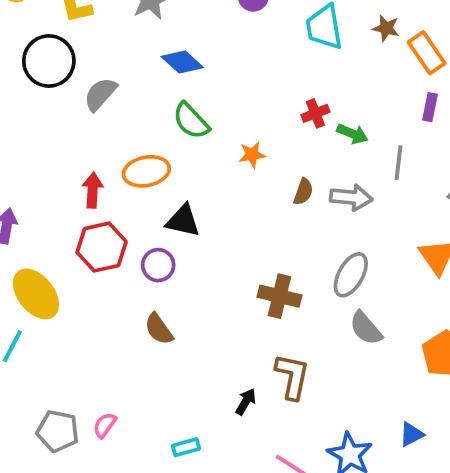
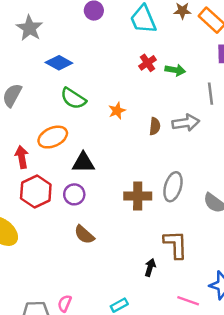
red cross: (315, 113) -> (147, 63), moved
green arrow: (352, 134) -> (175, 70), moved
gray ellipse: (351, 275) -> (173, 187), moved
brown cross: (279, 296) -> (138, 196), moved

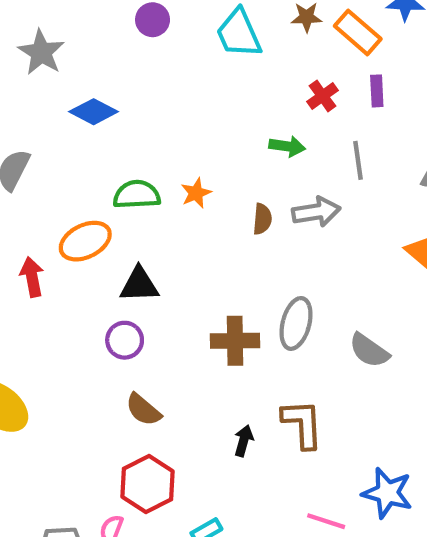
red cross: (147, 63) -> (322, 96), moved
green arrow: (175, 70) -> (287, 146), moved
green semicircle: (73, 98) -> (137, 195), moved, turned 145
red hexagon: (36, 192) -> (147, 484), moved
black arrow: (150, 267) -> (244, 441), moved

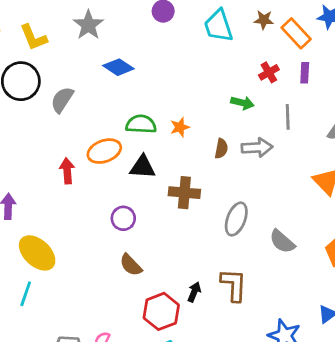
black triangle: (139, 285) -> (143, 167), moved
brown cross: (235, 341) -> (184, 193), moved
red hexagon: (147, 484) -> (161, 311), moved

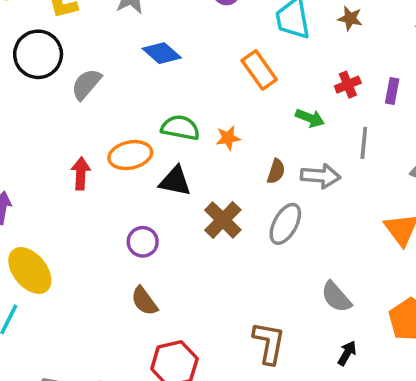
orange rectangle: (296, 33) -> (259, 70), moved
brown cross: (184, 193) -> (223, 220), turned 32
gray ellipse: (236, 219) -> (285, 224), moved
black arrow: (194, 292) -> (347, 353), moved

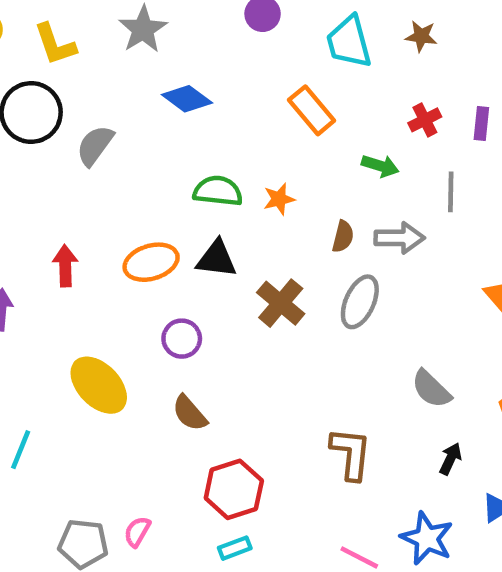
orange ellipse: (130, 155) -> (151, 262), moved
red arrow: (81, 173) -> (65, 266), moved
yellow ellipse: (30, 271) -> (99, 385), moved

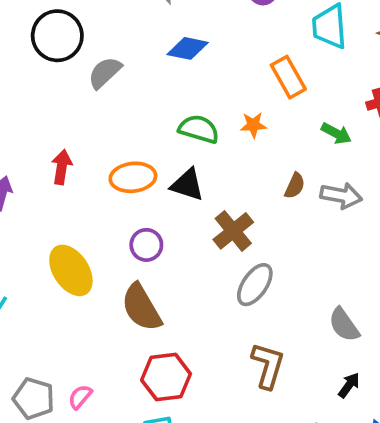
blue diamond: (187, 99) -> (188, 48), turned -36
orange star: (279, 199) -> (253, 125), moved
gray ellipse: (360, 302) -> (255, 285), moved
brown semicircle: (190, 413) -> (141, 307), size x1.5

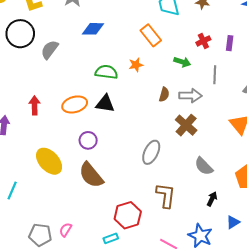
brown cross: (233, 231) -> (186, 125), moved
red hexagon: (166, 377) -> (128, 215), moved

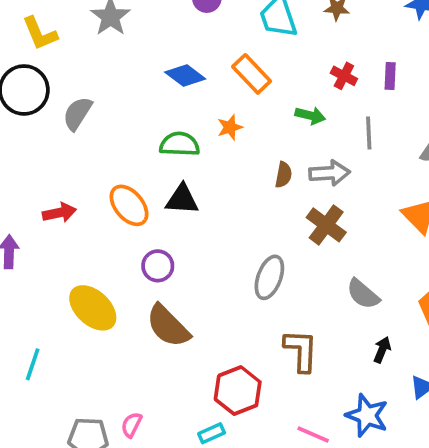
blue diamond: (93, 29) -> (185, 75), moved, turned 40
red cross: (203, 41) -> (344, 76), turned -32
orange ellipse: (75, 104) -> (129, 205), turned 70
red arrow: (35, 105) -> (59, 213), turned 84

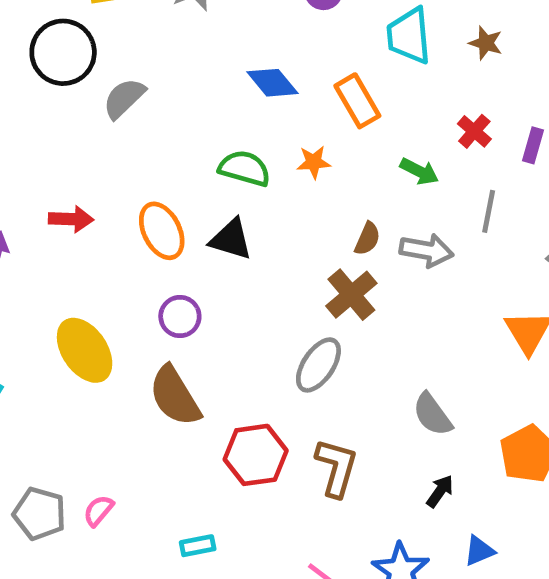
brown cross: (326, 225) -> (351, 295), moved
red hexagon: (238, 391) -> (256, 455), moved

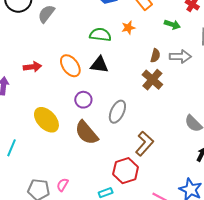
gray ellipse: (318, 365) -> (117, 112), moved
red hexagon: (256, 455) -> (126, 171), moved
brown L-shape: (336, 468) -> (144, 144), moved, turned 35

